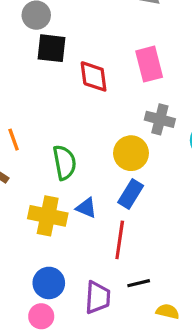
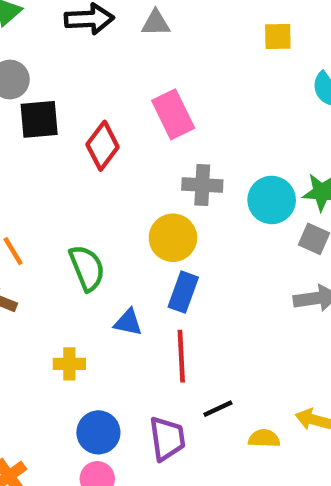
red diamond: (94, 76) -> (103, 146), turned 56
yellow cross: (48, 216) -> (69, 364), moved, size x0.6

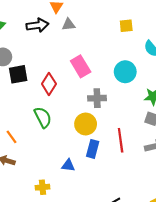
cyan circle: (272, 200) -> (125, 72), moved
green semicircle: (87, 268) -> (43, 117), moved
red line: (181, 356) -> (121, 140), moved

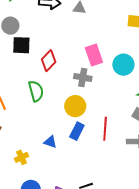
pink rectangle: (81, 66) -> (94, 55), moved
gray cross: (97, 98) -> (83, 77), moved
yellow cross: (42, 187) -> (21, 157), turned -32

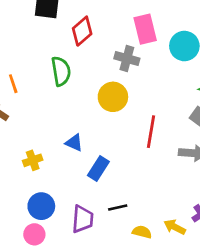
blue rectangle: (77, 131) -> (98, 168), moved

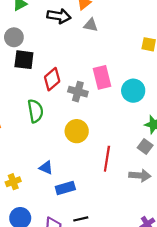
gray cross: (127, 58) -> (78, 92), moved
blue rectangle: (98, 168) -> (65, 188), turned 42

